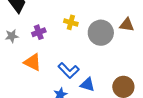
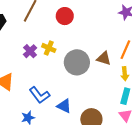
purple cross: (39, 32) -> (30, 51), moved, turned -32
blue triangle: (87, 85) -> (64, 106), moved

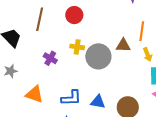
yellow cross: (49, 48) -> (77, 47), moved
blue L-shape: (39, 95) -> (71, 98), turned -40

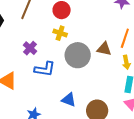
yellow cross: (77, 47) -> (60, 33), moved
blue L-shape: (71, 98) -> (45, 69), moved

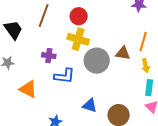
yellow cross: (60, 33) -> (78, 39), size x1.5
purple cross: (30, 48) -> (49, 56), turned -32

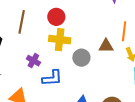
purple cross: (49, 56) -> (33, 61), turned 32
gray circle: (97, 61) -> (81, 58), size x0.7

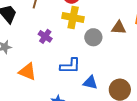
blue L-shape: (52, 78) -> (70, 66), moved

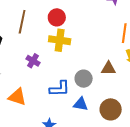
brown triangle: (119, 28) -> (108, 68), moved
gray circle: (93, 37) -> (84, 79), moved

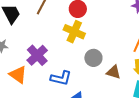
purple cross: (33, 61) -> (37, 55), moved, size x1.5
gray circle: (84, 79) -> (93, 58), moved

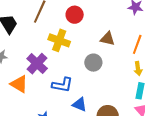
yellow cross: (74, 32) -> (59, 40), moved
brown triangle: (114, 72) -> (108, 39), moved

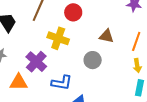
orange triangle: (19, 84) -> (19, 82), turned -30

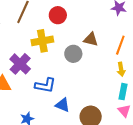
yellow cross: (58, 38) -> (42, 41), turned -30
gray circle: (93, 60) -> (73, 54), moved

